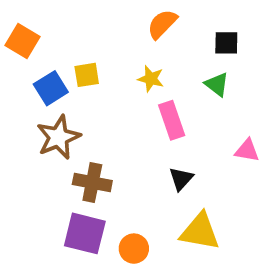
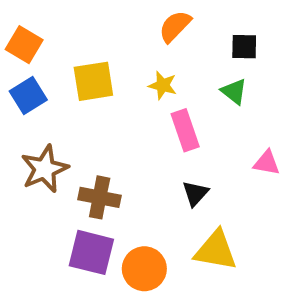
yellow square: (87, 75) -> (93, 81), size x1.5
blue square: (51, 88) -> (28, 96), moved
brown star: (58, 137) -> (44, 169), moved
orange circle: (134, 249) -> (144, 269), size x1.4

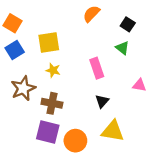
black square: (244, 47) -> (128, 24), turned 32
yellow star: (163, 85) -> (53, 70), moved

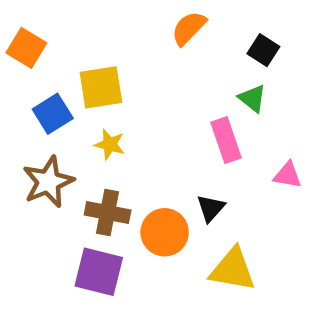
blue square: (15, 50) -> (53, 114), moved
pink rectangle: (97, 68) -> (226, 140), moved
orange circle: (75, 141) -> (165, 232), moved

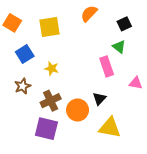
black square: (263, 50) -> (124, 24), turned 32
yellow square: (101, 87) -> (50, 27), moved
brown star: (48, 182) -> (23, 86), size x0.7
brown cross: (108, 213) -> (51, 101), turned -36

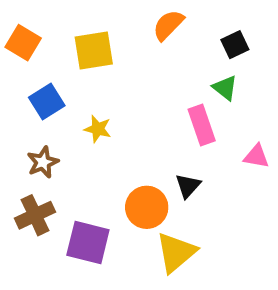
brown cross: (51, 101) -> (35, 215), moved
yellow triangle: (110, 128) -> (176, 252), moved, turned -50

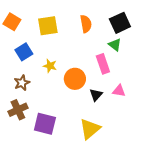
orange semicircle: (168, 25) -> (86, 24), moved, turned 126
black square: (235, 45) -> (120, 23), size x1.5
pink triangle: (256, 156) -> (119, 91), moved
orange circle: (147, 207) -> (75, 79), moved

